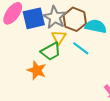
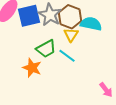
yellow triangle: (59, 37) -> (71, 35), moved
cyan line: (81, 48) -> (67, 56), moved

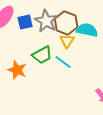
blue square: (29, 16) -> (25, 22), size x0.7
orange star: (32, 68) -> (17, 70), moved

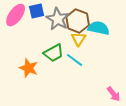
blue square: (25, 22) -> (37, 11), moved

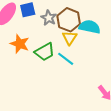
gray star: (58, 19) -> (49, 18), size x0.7
orange star: (29, 68) -> (20, 44), moved

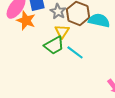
yellow triangle: (70, 38) -> (62, 31), moved
orange star: (20, 44) -> (26, 20), moved

